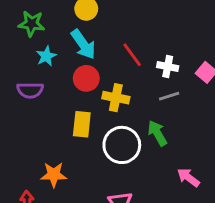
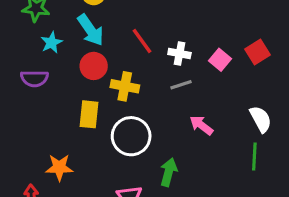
green arrow: (157, 133) -> (169, 172), moved, turned 45
pink arrow: (188, 178) -> (201, 125), moved

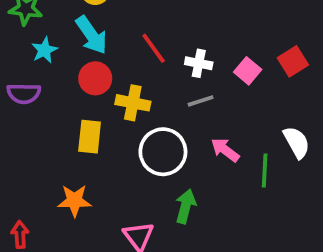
white circle: (131, 136) -> (163, 152), moved
green line: (254, 156) -> (265, 171), moved
orange star: (59, 167) -> (75, 201), moved

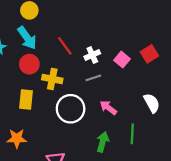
white cross: (199, 63) -> (92, 55), turned -35
green line: (265, 171) -> (132, 134), moved
green arrow: (186, 206) -> (103, 142), moved

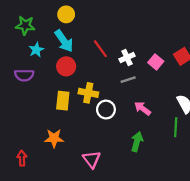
yellow cross: (52, 79) -> (88, 93), moved
white circle: (71, 109) -> (106, 110), size x0.7
green line: (132, 134) -> (176, 127), moved

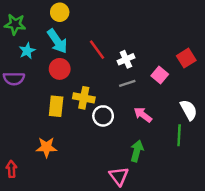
pink square: (156, 62) -> (160, 75), moved
pink triangle: (92, 159) -> (119, 176), moved

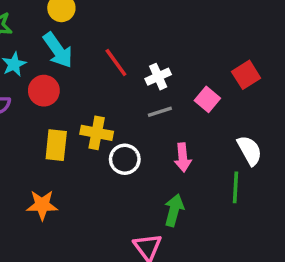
red circle: (60, 69) -> (44, 91), moved
pink arrow: (143, 115) -> (183, 157), turned -132

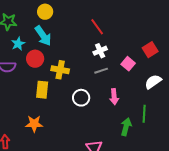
red line: (116, 63) -> (97, 27), moved
yellow cross: (97, 133) -> (60, 70), moved
white semicircle: (250, 150) -> (153, 82), moved, turned -96
green arrow: (174, 210) -> (126, 127), moved

